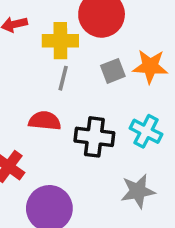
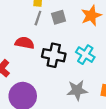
orange star: (150, 66) -> (91, 16), turned -30
gray square: (113, 71) -> (59, 17), moved

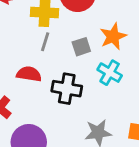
gray square: (59, 17) -> (81, 47), moved
cyan cross: (85, 55) -> (110, 73), moved

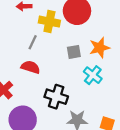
gray line: (45, 42) -> (33, 42), moved
black cross: (67, 89) -> (56, 97), moved

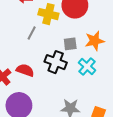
red semicircle: (30, 67) -> (25, 70), moved
black cross: (56, 97) -> (56, 62), moved

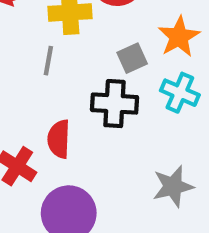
red semicircle: (25, 70) -> (59, 139), turned -90

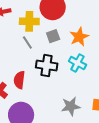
gray square: (132, 58) -> (53, 36), moved
gray line: (48, 61) -> (27, 42), moved, turned -48

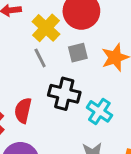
yellow cross: (29, 21) -> (46, 28), turned 36
cyan cross: (77, 63) -> (99, 111), moved

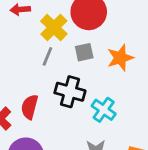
gray line: (40, 58) -> (47, 56), turned 48

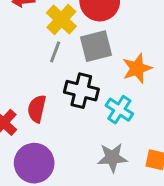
gray square: (84, 52) -> (96, 46), size x1.5
orange star: (120, 58) -> (137, 68), moved

